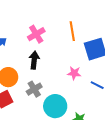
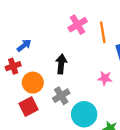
pink cross: (36, 34) -> (78, 25), moved

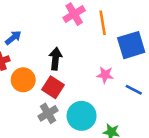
gray cross: (61, 96) -> (48, 113), moved
red square: (28, 107) -> (53, 87), moved, turned -30

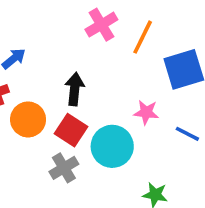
orange line: (103, 23) -> (143, 37), turned 35
cyan circle: (82, 116) -> (112, 146), moved

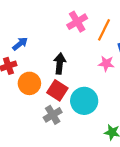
pink star: (146, 112) -> (106, 64), moved

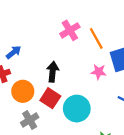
orange line: (104, 30) -> (96, 38), turned -55
gray cross: (53, 115) -> (30, 120), moved

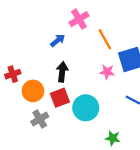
pink cross: (70, 30) -> (79, 19), moved
blue arrow: (14, 52) -> (58, 40), moved
red square: (50, 98) -> (60, 98), turned 36

